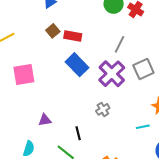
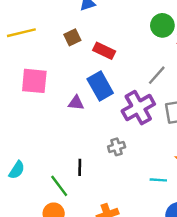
brown square: (53, 31) -> (72, 37), moved
purple triangle: (45, 120) -> (76, 103), moved

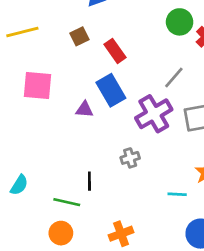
red rectangle: (104, 51) -> (115, 51), turned 30
green line: (59, 186) -> (67, 202), turned -40

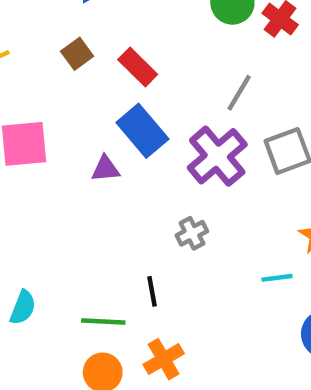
black line: (89, 181) -> (152, 291), moved
orange cross: (121, 234) -> (164, 359), moved

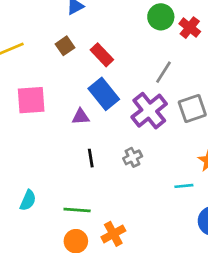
black line: (152, 291) -> (91, 158), moved

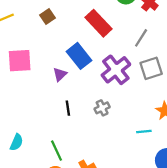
red rectangle: (102, 55) -> (99, 23), moved, size x1.4
gray line: (164, 72) -> (141, 38), moved
purple triangle: (81, 117) -> (60, 74), turned -40
green line: (77, 210) -> (56, 151), turned 60

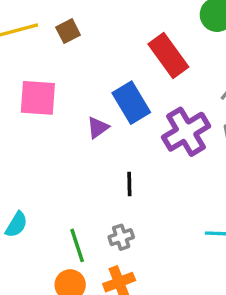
brown square: (48, 16) -> (68, 31), moved
black line: (68, 108) -> (129, 184), moved
gray cross: (102, 108) -> (121, 237), moved

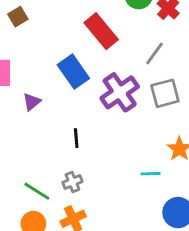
purple triangle: (98, 127) -> (32, 102), moved
green line: (77, 245) -> (37, 191), turned -36

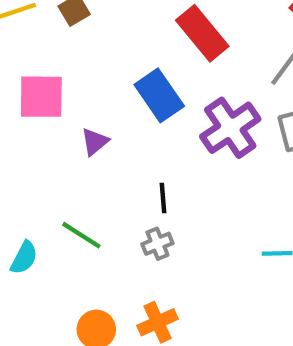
gray cross: (72, 182) -> (157, 244), moved
green line: (37, 191) -> (81, 235), moved

